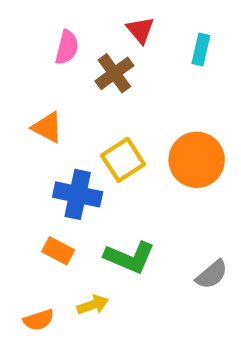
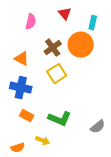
brown cross: (114, 73) -> (53, 48), moved
orange circle: (197, 160) -> (81, 45), moved
blue cross: (78, 194) -> (21, 88), moved
yellow arrow: (93, 305) -> (43, 141), turned 40

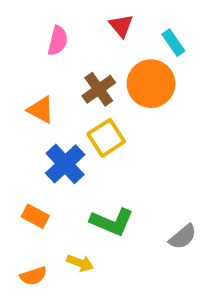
cyan rectangle: (93, 23) -> (173, 43), turned -48
blue cross: (21, 88) -> (65, 164), moved, turned 35
orange rectangle: (27, 116) -> (35, 216), moved

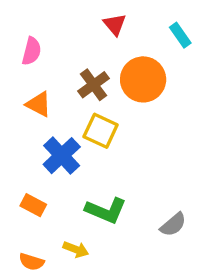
pink semicircle: (58, 41) -> (32, 51), moved
cyan rectangle: (173, 43) -> (180, 35), moved
yellow square: (106, 138) -> (101, 131), turned -32
orange semicircle: (33, 276) -> (32, 262), turned 35

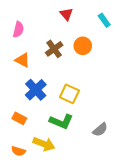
orange circle: (143, 79) -> (83, 46), size x0.7
yellow square: (101, 131) -> (69, 94), moved
yellow arrow: (76, 249) -> (44, 144), size x1.5

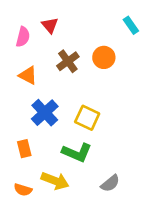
red triangle: (66, 14) -> (50, 25), moved
orange rectangle: (19, 118) -> (24, 149), turned 48
gray semicircle: (100, 130) -> (110, 183), moved

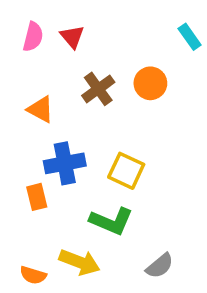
pink semicircle: (23, 37) -> (33, 37), moved
blue cross: (45, 113) -> (65, 163), turned 32
orange rectangle: (24, 149) -> (37, 197), moved

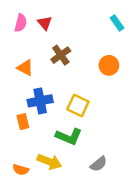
orange circle: (150, 83) -> (109, 65), moved

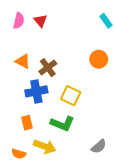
brown cross: (61, 55) -> (48, 68), moved
orange rectangle: (23, 122) -> (27, 123), moved
gray semicircle: (99, 164) -> (99, 147), moved

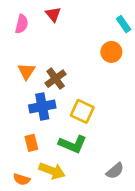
red triangle: (41, 21) -> (53, 14), moved
orange circle: (99, 59) -> (111, 52), moved
orange triangle: (23, 61) -> (26, 71), turned 35

